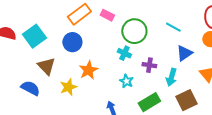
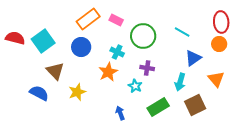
cyan cross: (124, 53) -> (117, 52), moved
purple cross: (149, 65) -> (147, 68), moved
orange star: (88, 70) -> (108, 72), moved

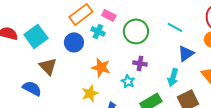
cyan cross: (117, 52) -> (98, 31), moved
orange star: (108, 72) -> (101, 67), turned -30
yellow star: (77, 92) -> (90, 93), moved

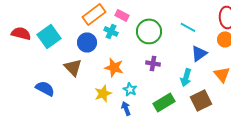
brown triangle: (48, 66) -> (73, 67), moved
cyan star: (128, 81) -> (130, 89), moved

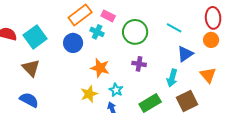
brown triangle: (73, 67) -> (31, 68), moved
blue semicircle: (45, 88) -> (29, 100), moved

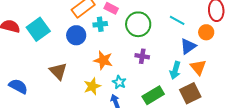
cyan cross: (97, 32) -> (100, 24), turned -32
orange circle: (211, 40) -> (206, 32), moved
brown triangle: (31, 68) -> (58, 71), moved
orange triangle: (208, 75) -> (198, 67), moved
blue semicircle: (29, 100) -> (18, 86), moved

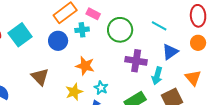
orange circle: (206, 32) -> (198, 43), moved
purple cross: (142, 56) -> (136, 61), moved, size x1.5
orange triangle: (198, 67) -> (193, 78), moved

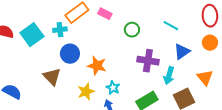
cyan cross: (82, 30) -> (60, 30), moved
green circle: (120, 30) -> (132, 30), size x0.6
blue circle: (58, 41) -> (70, 54), moved

